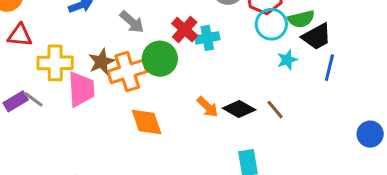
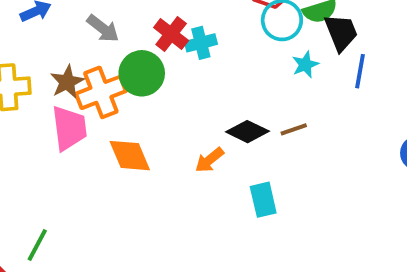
black trapezoid: (317, 37) -> (341, 32), turned -80
pink trapezoid: (81, 89) -> (69, 128), moved
orange arrow: (208, 107) -> (209, 160), moved, turned 100
brown line: (275, 110) -> (294, 129), turned -66

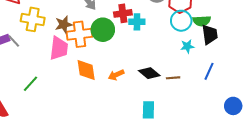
red cross: (171, 34) -> (123, 13), turned 30
blue line: (360, 71) -> (209, 71), moved
orange arrow: (209, 160) -> (116, 75), moved
green line: (37, 245) -> (31, 84), moved

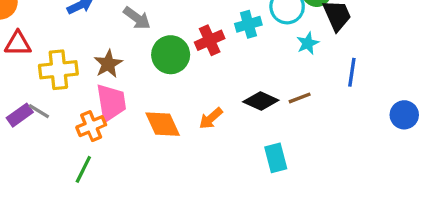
red cross: (123, 13) -> (210, 40), moved
cyan cross: (137, 22) -> (248, 24), moved
orange cross: (80, 34) -> (91, 126), moved, size x0.7

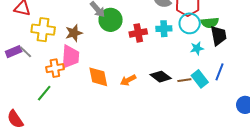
green circle: (171, 55) -> (111, 20), moved
cyan rectangle: (276, 158) -> (200, 79), moved, turned -36

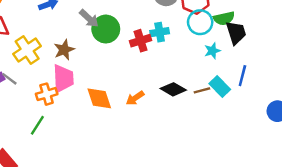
cyan cross: (164, 29) -> (160, 32), moved
yellow cross: (43, 30) -> (27, 50), turned -35

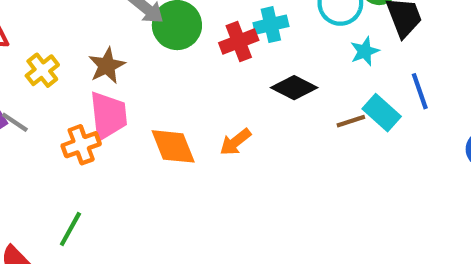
yellow cross: (27, 50) -> (42, 70), size x0.7
blue line: (242, 76) -> (420, 91), turned -30
black diamond: (173, 89) -> (294, 88), moved
green line: (37, 125) -> (70, 229), moved

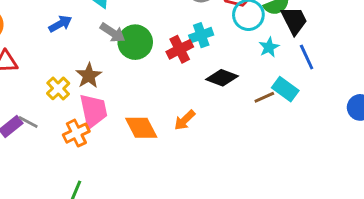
yellow cross: (42, 70) -> (58, 88), moved
blue line: (420, 91) -> (307, 57), moved

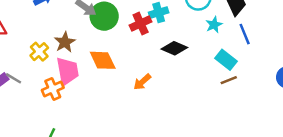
brown line: (264, 97) -> (229, 80), moved
orange diamond: (141, 128) -> (103, 60), moved

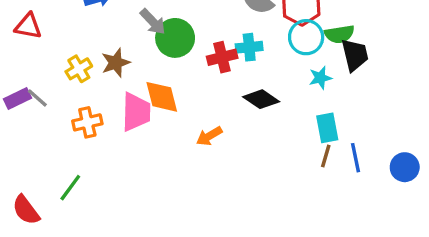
blue line: (245, 34) -> (355, 158), moved
cyan rectangle: (226, 60) -> (327, 128), turned 30
pink trapezoid: (67, 71) -> (136, 112), moved
brown line: (229, 80) -> (326, 156), turned -63

